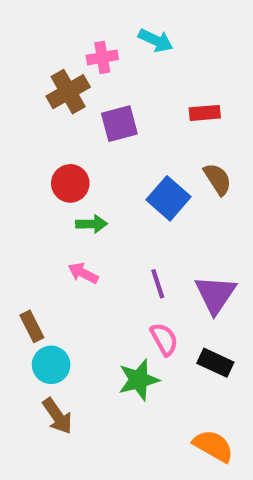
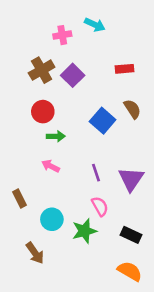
brown cross: (68, 92) -> (42, 70), moved
purple square: (119, 124) -> (73, 75), turned -30
black rectangle: (215, 363) -> (131, 235), moved
cyan circle: (51, 365) -> (52, 219), moved

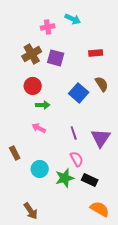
purple square: (73, 75) -> (56, 58), turned -30
black rectangle: (131, 235) -> (90, 180), moved
brown arrow: (35, 253) -> (31, 211), moved

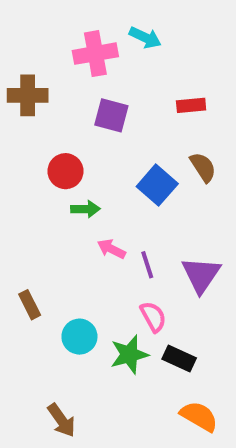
pink cross: (48, 27) -> (95, 54), size x1.5
brown cross: (32, 54) -> (28, 95), moved, turned 30
pink arrow: (39, 128) -> (111, 249), moved

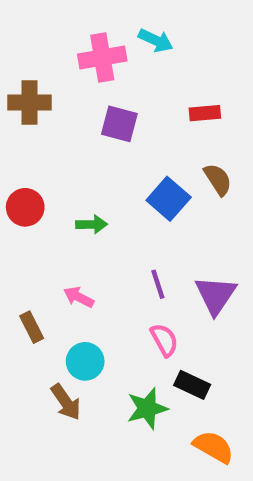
red circle: (65, 171) -> (25, 207), moved
pink arrow: (111, 249) -> (79, 297), moved
green star: (129, 355) -> (147, 408), moved
brown arrow: (62, 420) -> (66, 402), moved

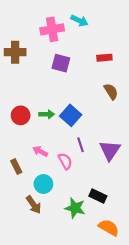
blue square: (169, 199) -> (71, 115), moved
red circle: (25, 207) -> (21, 115), moved
pink semicircle: (164, 340) -> (65, 161), moved
green star: (147, 408) -> (75, 208), turned 30

